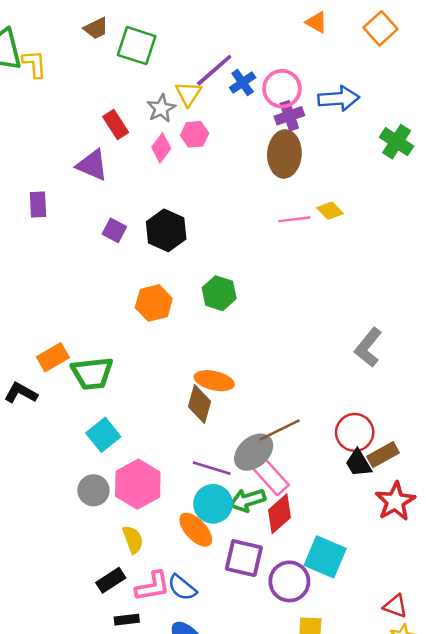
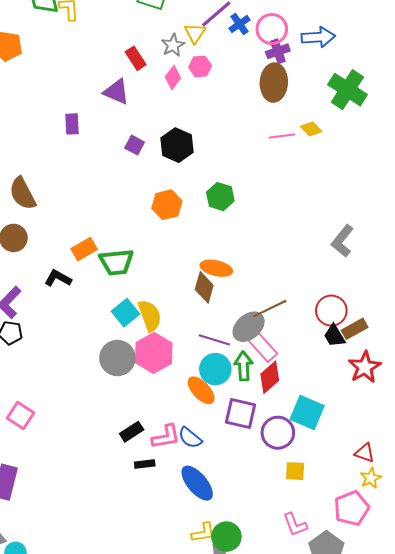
green cross: (397, 142) -> (347, 90), moved, size x1.4
gray circle: (93, 490) -> (117, 358), size x1.4
green arrow: (247, 500) -> (244, 366), turned 104
yellow semicircle: (133, 540) -> (150, 316), moved, size x1.4

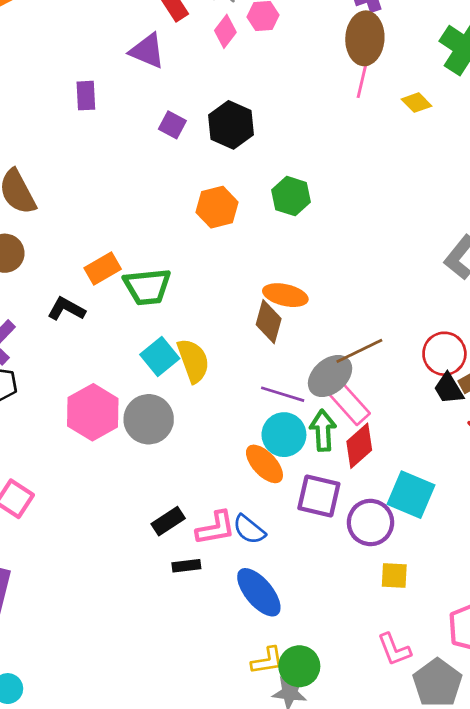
pink line: (282, 136) -> (362, 80), moved, turned -70
pink hexagon: (154, 353) -> (93, 412), moved

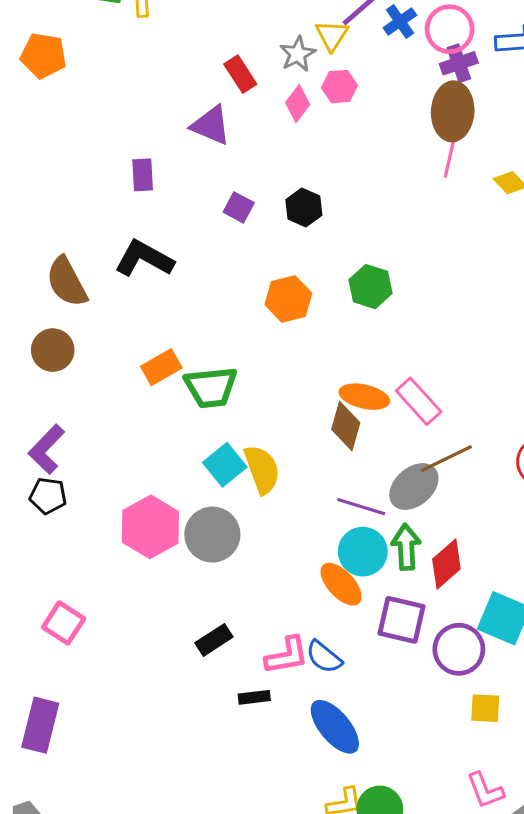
black hexagon: (231, 125) -> (304, 207), size x0.7
black L-shape: (66, 309) -> (144, 259), moved, size x1.4
pink rectangle: (350, 404) -> (419, 401), moved
black rectangle: (168, 521) -> (214, 640), moved

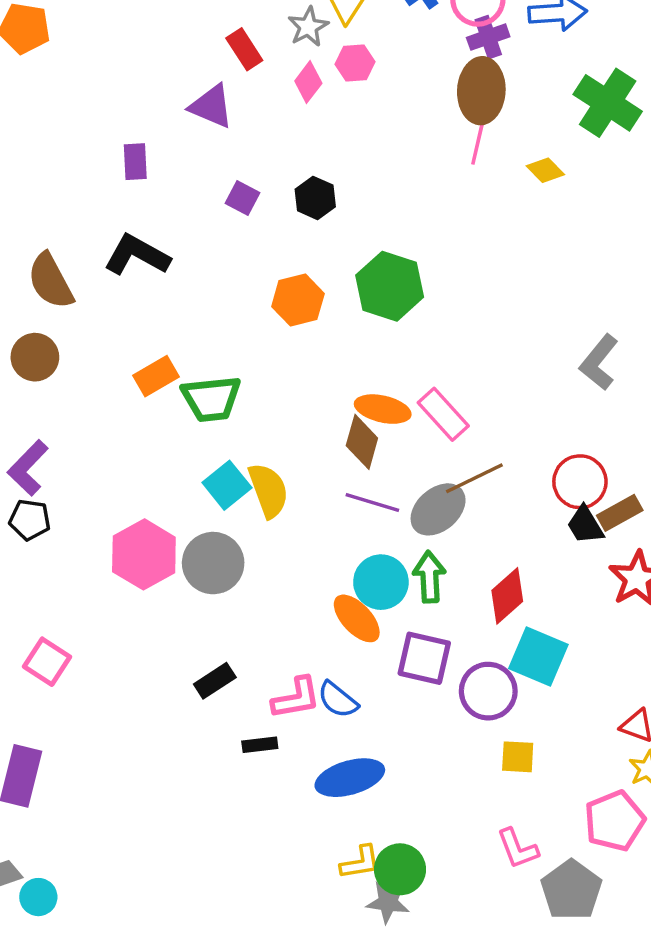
green hexagon: (370, 287) -> (390, 286), size x1.4
purple line: (361, 507) -> (372, 502), moved
red diamond: (446, 564) -> (507, 596), moved
blue ellipse: (335, 727) -> (350, 778), turned -66

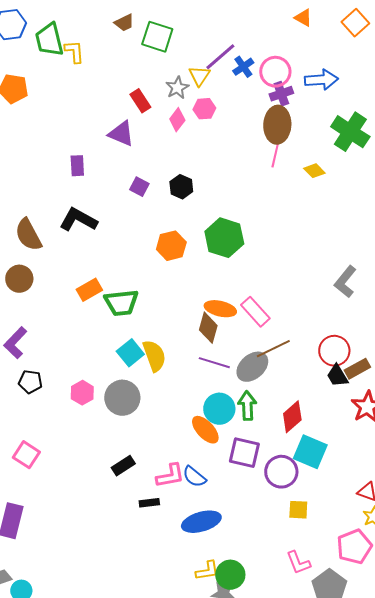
black pentagon: (30, 520) -> (30, 382), moved
pink hexagon: (144, 554) -> (82, 393), size x0.6

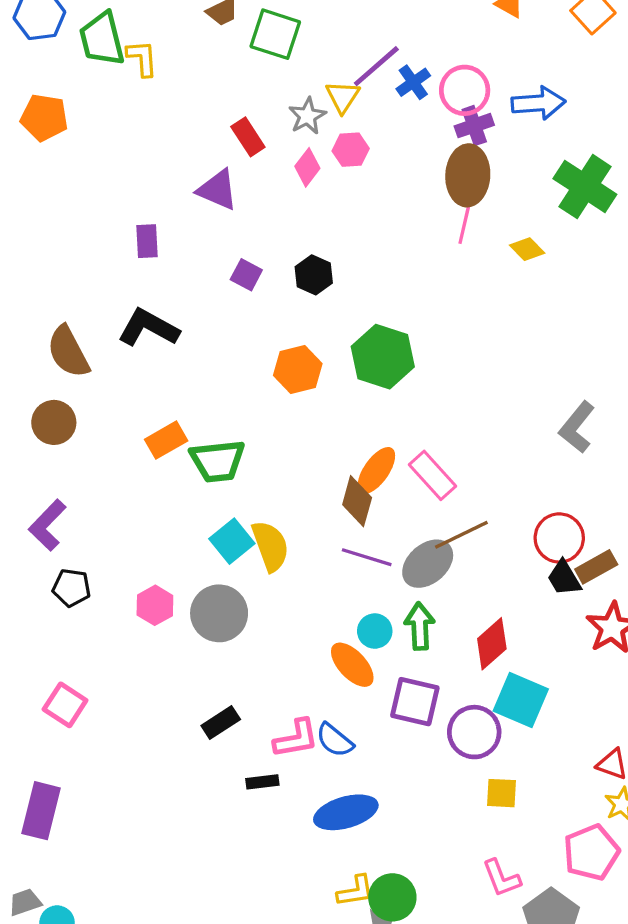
orange ellipse: (220, 309) -> (376, 471), turned -68
cyan circle: (219, 409) -> (375, 631), size x0.7

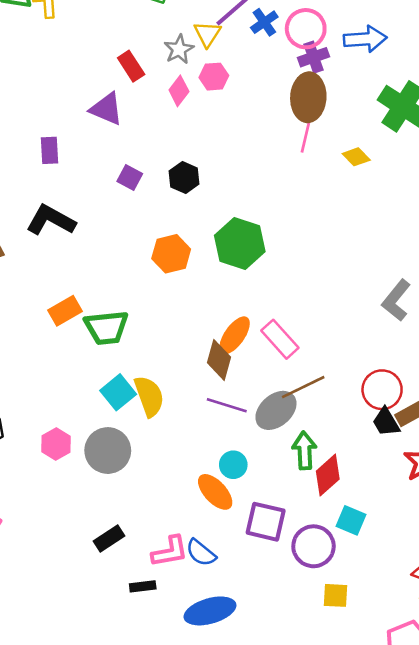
green arrow: (420, 626) -> (304, 451), moved
cyan square: (521, 700) -> (351, 520), size x0.7

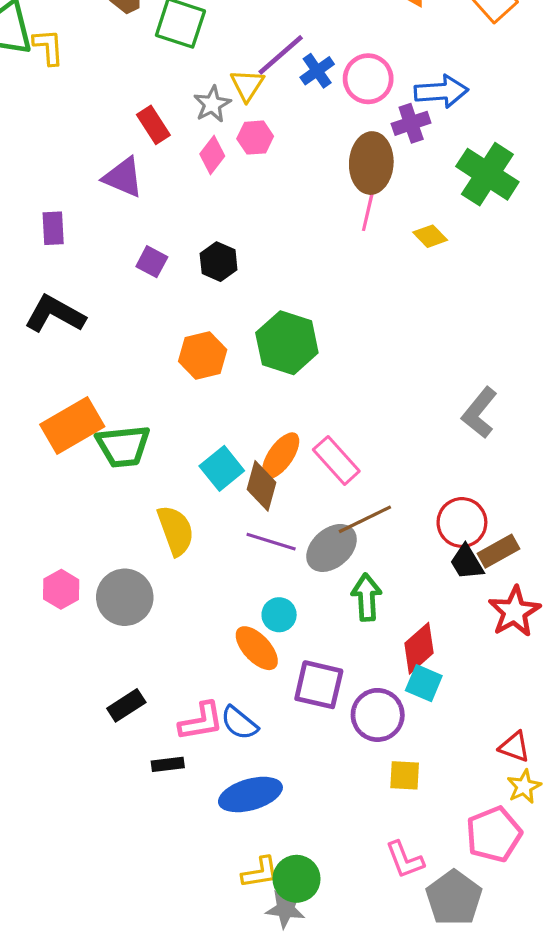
purple cross: (313, 57) -> (411, 123), moved
orange rectangle: (65, 311) -> (72, 425), size x1.5
cyan square: (118, 392) -> (222, 468), moved
red diamond: (328, 475) -> (419, 648), moved

